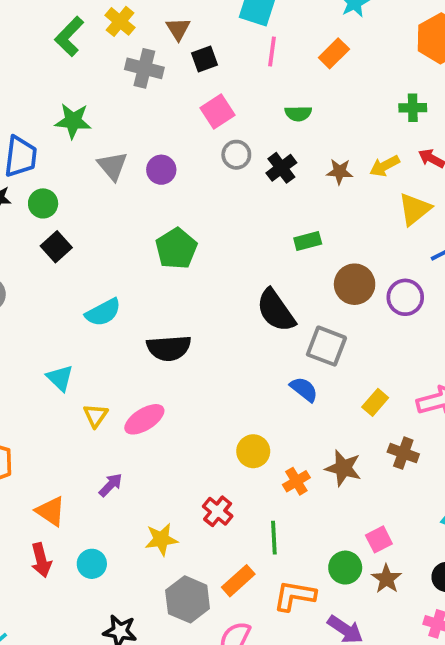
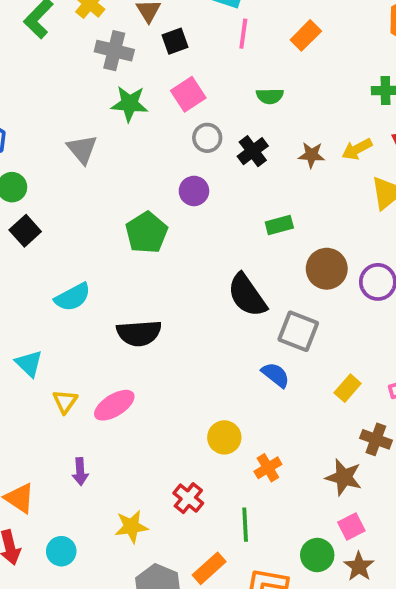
green star: (73, 121) -> (129, 104), moved
purple circle: (161, 170) -> (194, 191), moved
brown star: (343, 468) -> (344, 477), moved
purple arrow: (111, 485) -> (80, 472), turned 132

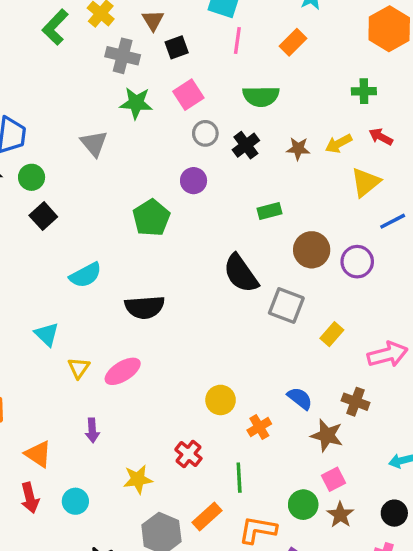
green semicircle: (270, 96) -> (261, 96), size x1.5
blue semicircle: (275, 375) -> (300, 398), moved
yellow rectangle: (348, 388) -> (332, 334), moved

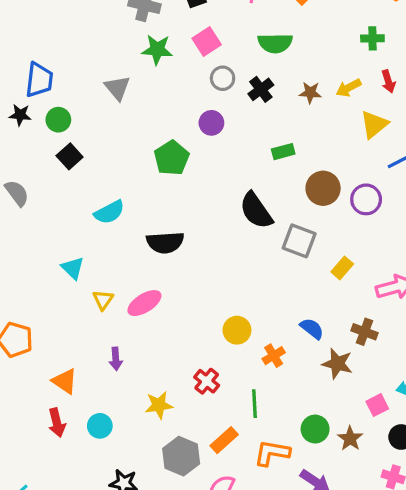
red arrow: (381, 137) -> (388, 81), turned -135
pink square: (334, 479) -> (377, 405), moved

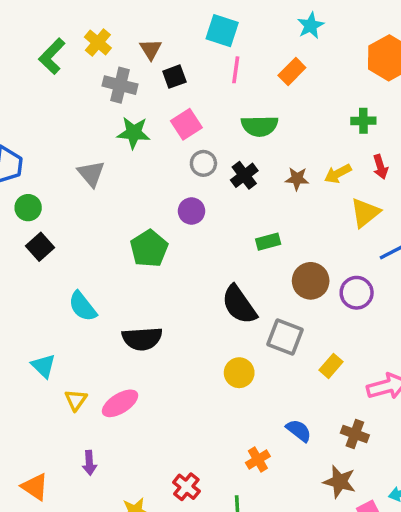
cyan semicircle: (109, 212) -> (83, 306), turned 80
yellow circle: (237, 330) -> (239, 373), moved
brown star: (337, 364) -> (340, 482), moved

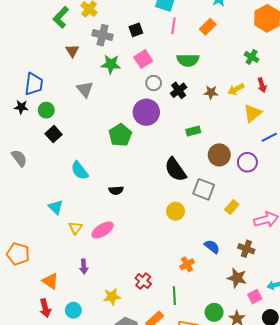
brown triangle: (151, 49) -> (72, 51), moved
green cross: (363, 121) -> (252, 57), turned 32
purple circle: (191, 211) -> (146, 112), size x1.6
black semicircle: (142, 339) -> (116, 190), size x0.6

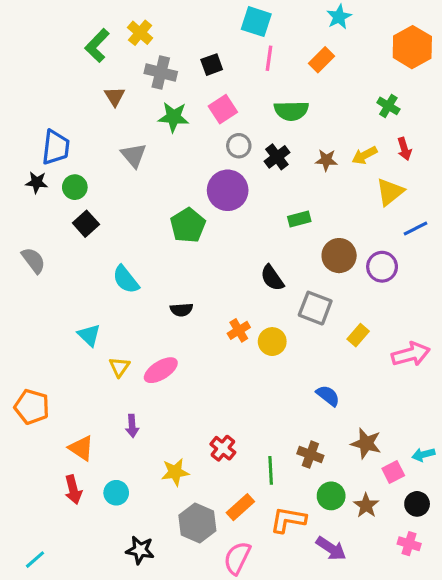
black semicircle: (175, 170) -> (272, 278), size x0.7
brown cross: (246, 249) -> (310, 455), moved
orange cross: (187, 264) -> (239, 330), moved

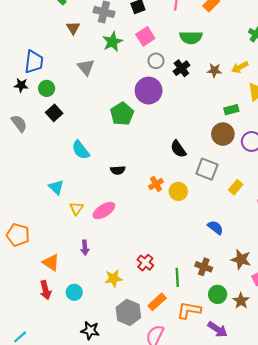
green star: (174, 117) -> (112, 42), turned -30
green rectangle: (299, 219) -> (231, 110), moved
gray semicircle: (33, 260) -> (19, 123), moved

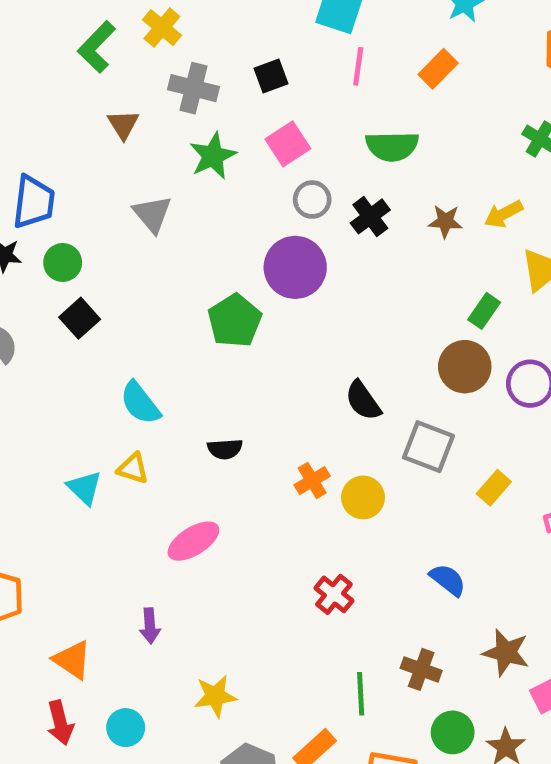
green rectangle: (231, 110) -> (484, 311), turned -40
yellow triangle: (76, 208) -> (133, 468), moved, turned -48
red cross: (145, 263) -> (334, 594), moved

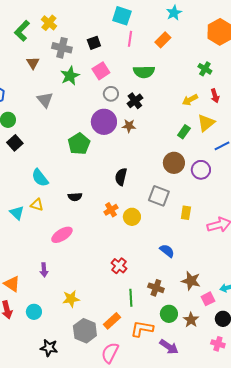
brown star: (445, 221) -> (129, 126), moved
green rectangle: (484, 311) -> (184, 132), moved
black semicircle: (363, 401) -> (121, 177), moved, turned 48
yellow rectangle: (494, 488) -> (186, 213), turned -32
red cross: (334, 594) -> (119, 266), moved

